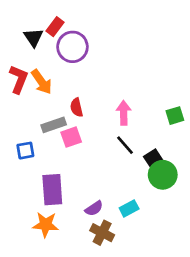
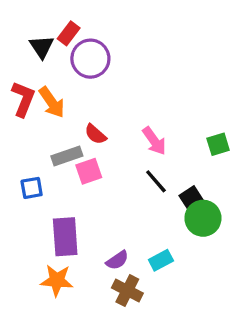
red semicircle: (77, 107) -> (95, 134), turned -36
pink arrow: (124, 113) -> (154, 141), turned 145

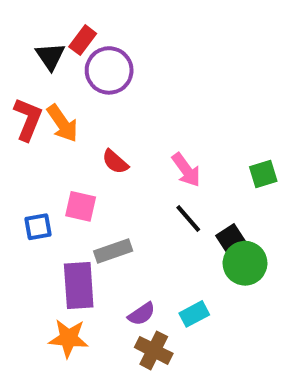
gray rectangle: (67, 156) -> (113, 251), moved
pink square: (89, 171) -> (81, 206), moved, turned 32

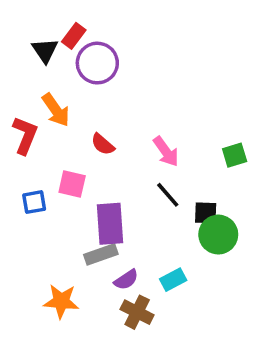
red L-shape: (28, 119) -> (25, 135), moved
black square: (231, 239) -> (206, 213), turned 35
gray rectangle: (113, 251) -> (101, 254), moved
purple rectangle: (79, 286) -> (110, 224), moved

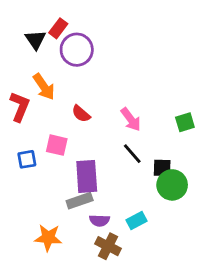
purple semicircle: (126, 280) -> (99, 221), turned 36

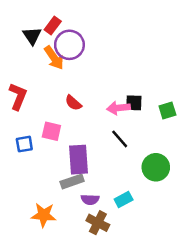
orange arrow: (44, 87) -> (54, 58), moved
pink arrow: (131, 119) -> (118, 108), turned 120
black square: (162, 168) -> (134, 103), moved

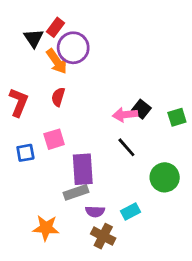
red semicircle: (73, 103) -> (58, 97), moved, turned 66
black square: (134, 103) -> (141, 109), turned 36
pink square: (51, 131) -> (54, 139), turned -30

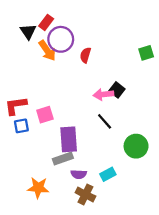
red semicircle: (58, 97) -> (85, 55), moved
red L-shape: (19, 102) -> (16, 106), moved, turned -120
green square: (177, 117) -> (146, 53), moved

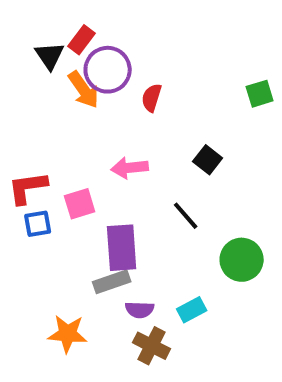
pink arrow: (103, 94) -> (130, 168), moved

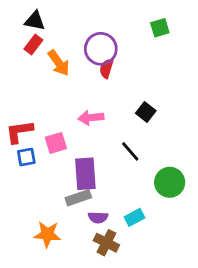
red rectangle: (82, 40) -> (33, 45), moved
black triangle: (50, 56) -> (35, 21), moved, turned -45
purple circle: (108, 70) -> (101, 49), moved
green square: (260, 94) -> (160, 28), moved

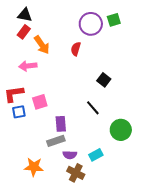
purple circle: (101, 49) -> (91, 24), moved
pink arrow: (91, 118) -> (28, 66), moved
purple rectangle: (85, 174) -> (61, 124), size x0.7

